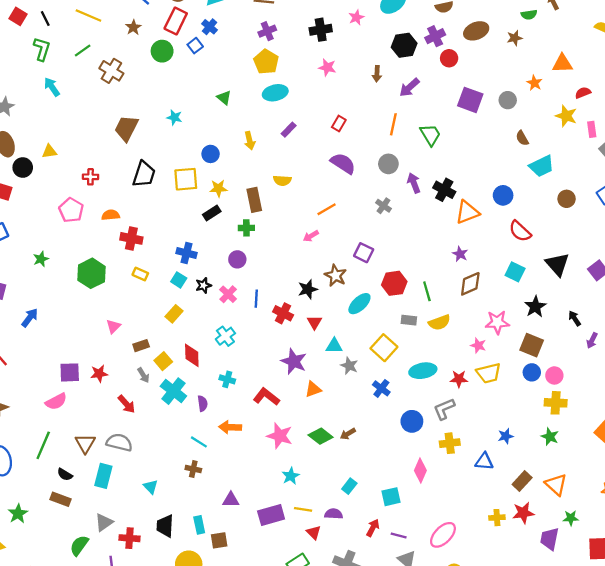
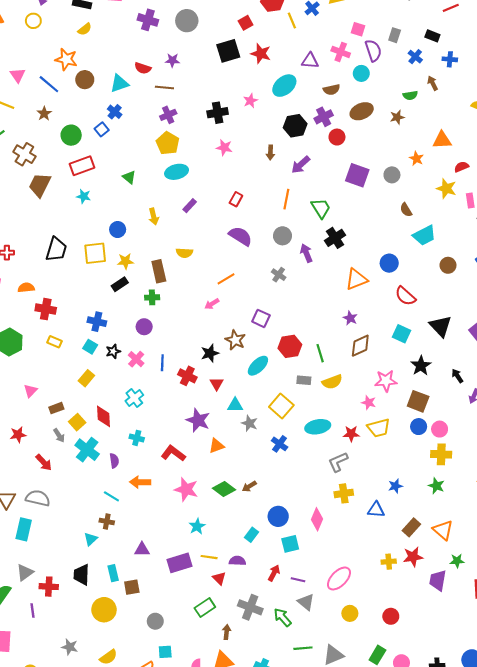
red rectangle: (176, 21) -> (82, 166), moved, turned 45
brown trapezoid: (126, 128) -> (40, 185), moved
black cross: (444, 190) -> (335, 238), moved, turned 30
blue circle: (412, 421) -> (278, 516), moved
cyan triangle: (151, 487) -> (91, 539), moved, turned 32

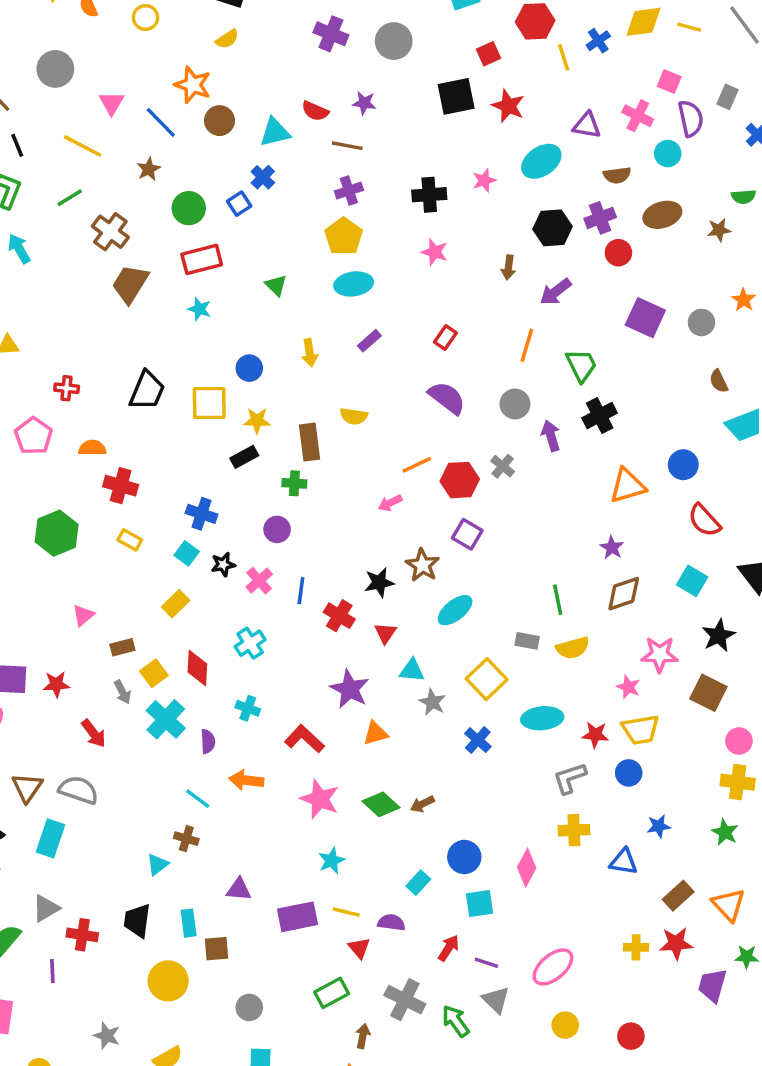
red hexagon: (290, 346) -> (460, 480), moved
blue circle: (419, 427) -> (629, 773), moved

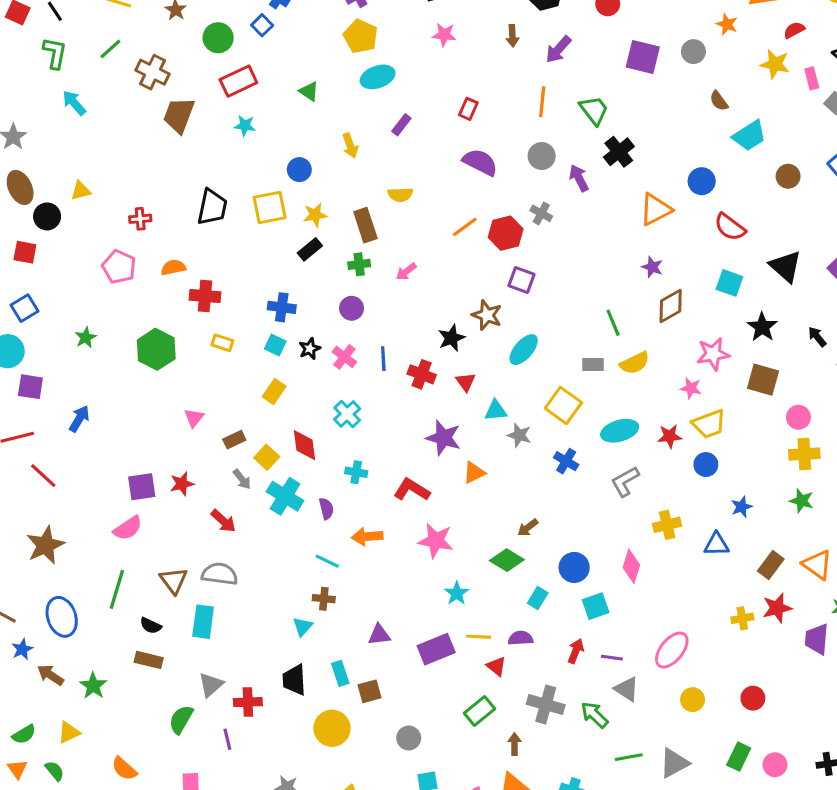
pink arrow: (390, 503) -> (406, 272), moved
gray L-shape: (570, 778) -> (625, 481), moved
green diamond: (381, 804) -> (507, 560), moved

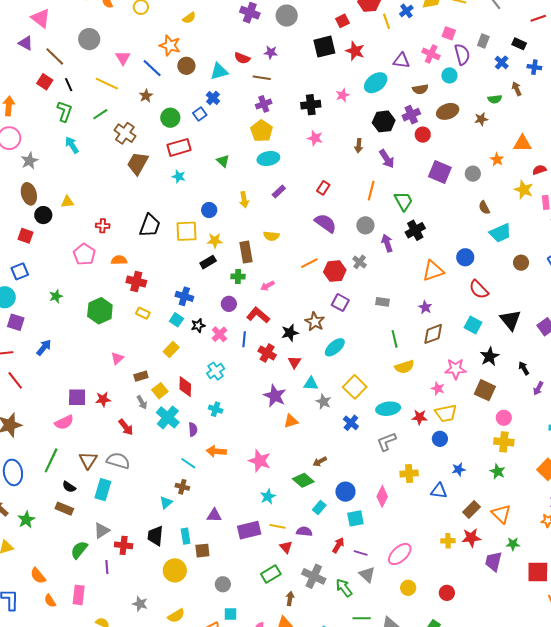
purple arrow: (558, 49) -> (387, 159), turned -84
gray rectangle: (593, 365) -> (382, 302), moved
red L-shape: (412, 490) -> (258, 315), moved

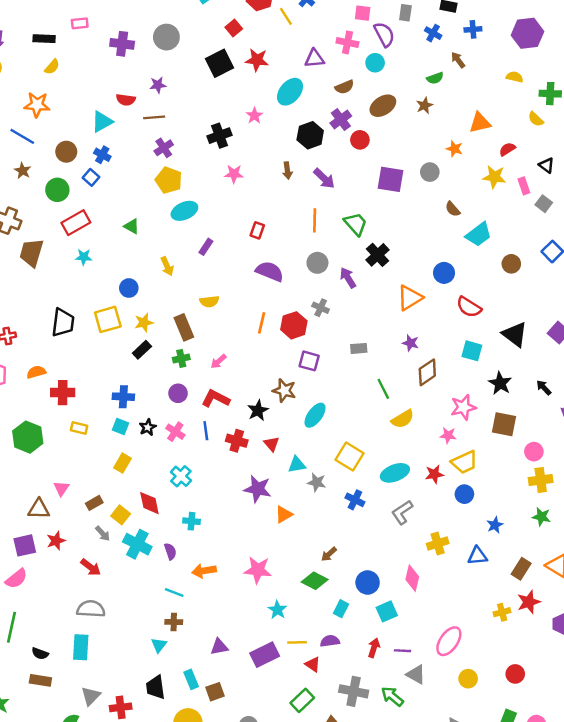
brown circle: (186, 66) -> (66, 152), moved
orange line: (309, 263) -> (262, 323), turned -36
brown triangle: (88, 460) -> (39, 509), moved, turned -48

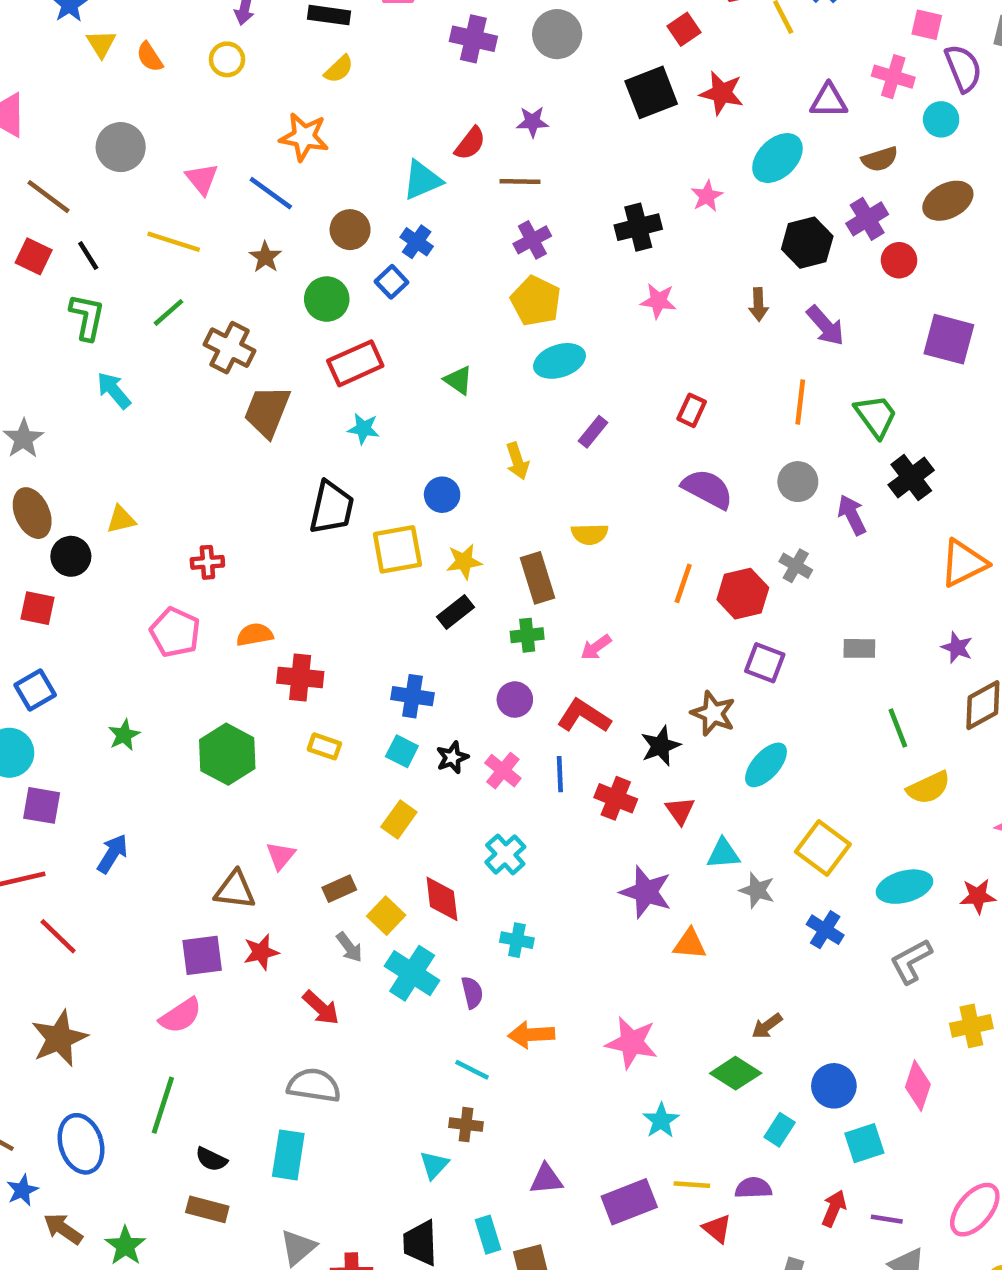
red semicircle: (126, 100) -> (470, 143), turned -66
black trapezoid: (63, 323) -> (332, 508), moved
orange triangle: (284, 514) -> (690, 944), turned 30

